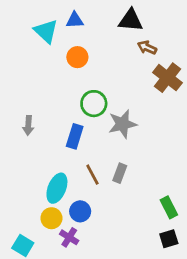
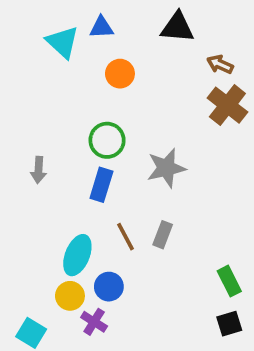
brown arrow: (147, 48) -> (220, 64), moved
orange circle: (77, 57) -> (120, 74), moved
green circle: (94, 104) -> (107, 140), moved

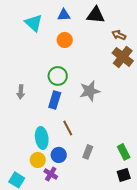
blue triangle: (101, 27) -> (64, 15), moved
gray rectangle: (163, 235) -> (88, 152), moved
cyan ellipse: (77, 255) -> (42, 138), turned -30

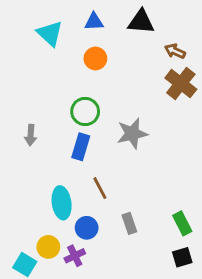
gray rectangle: (88, 152) -> (129, 223), turned -40
yellow circle: (38, 160) -> (48, 247), moved
purple cross: (51, 174) -> (75, 256), turned 32

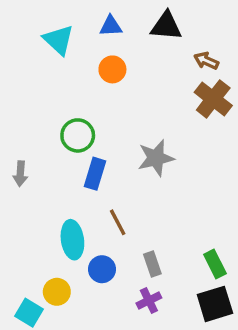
green circle: (85, 112) -> (78, 135), moved
gray arrow: (31, 135) -> (20, 174), moved
purple cross: (75, 256) -> (149, 300), moved
black square: (182, 257) -> (215, 304), size x1.5

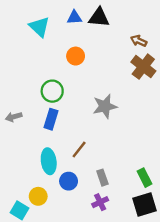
black triangle: (166, 26) -> (99, 17), moved
orange circle: (112, 69) -> (76, 56), moved
gray arrow: (20, 174) -> (14, 117), turned 70
blue rectangle: (95, 174) -> (51, 119), moved
brown line: (118, 222) -> (79, 150), turned 66

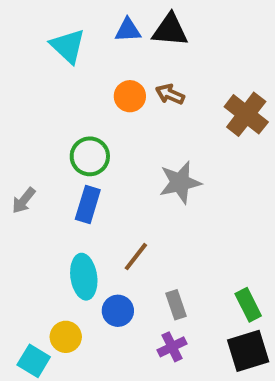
brown arrow: (139, 41) -> (170, 94), moved
gray arrow: (14, 117) -> (24, 200), turned -35

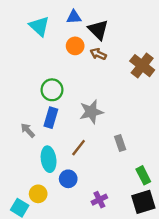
black triangle: (170, 30) -> (98, 30), moved, turned 40
orange circle: (130, 96) -> (75, 46), moved
gray star: (180, 182) -> (91, 112), moved
gray arrow: (24, 200) -> (28, 130), moved, turned 98
gray rectangle: (176, 305) -> (120, 143), moved

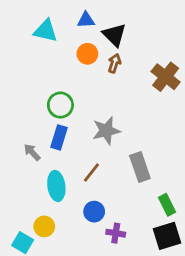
cyan triangle: (39, 26) -> (46, 31), turned -30
brown arrow: (98, 54) -> (114, 63), turned 84
gray rectangle: (120, 143) -> (140, 167), size x1.5
blue circle: (68, 179) -> (94, 212), moved
purple cross: (99, 200) -> (116, 233), turned 35

